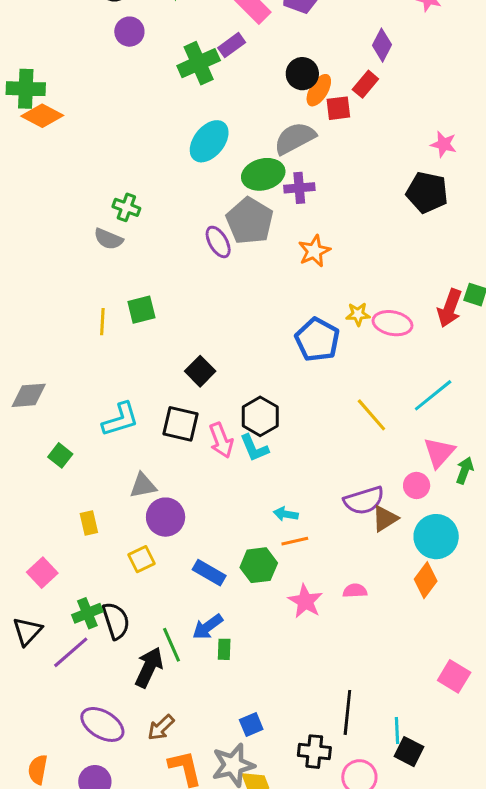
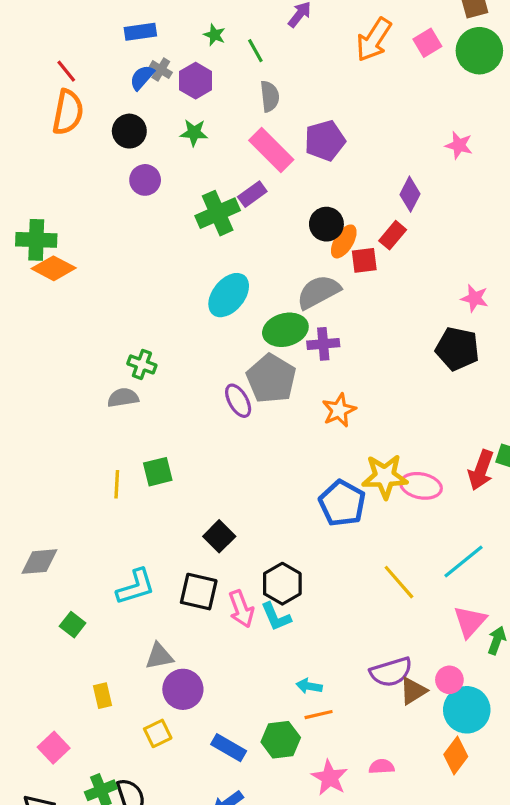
gray semicircle: (108, 239) -> (123, 398), turned 148
yellow star: (358, 314) -> (385, 476), size x1.8
pink circle: (417, 485) -> (449, 680), moved

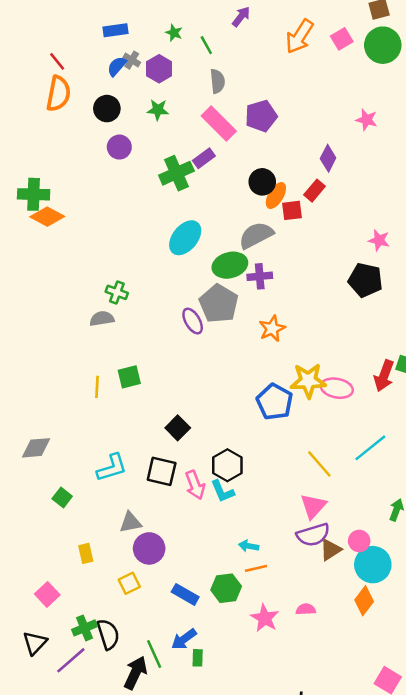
pink triangle: (470, 621) -> (313, 506), moved

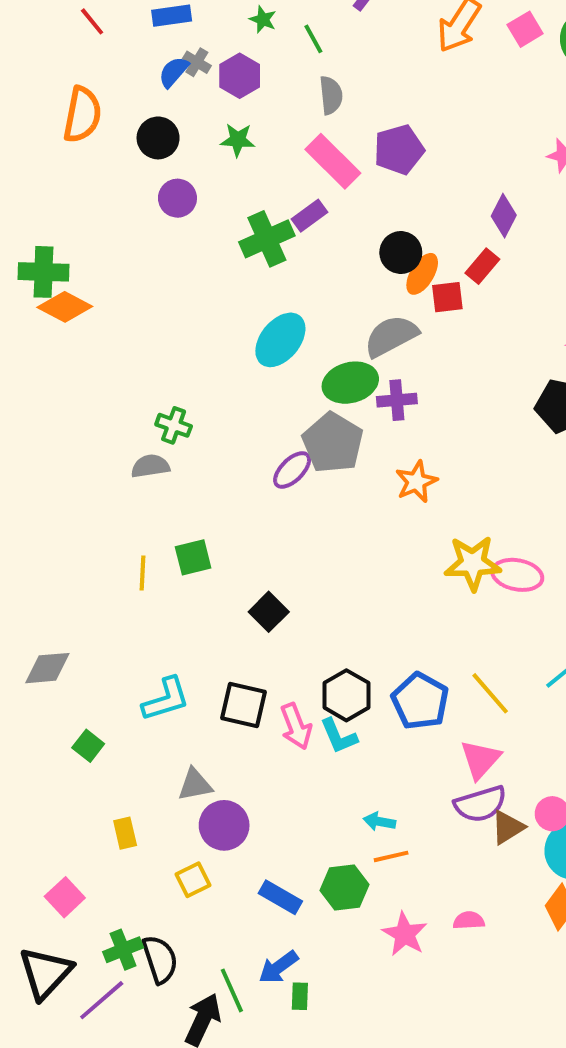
red line: (57, 61) -> (92, 21), moved
purple ellipse: (193, 321) -> (292, 470), turned 75
blue pentagon: (275, 402) -> (420, 701), moved
black square: (178, 428) -> (269, 612), moved
black triangle: (35, 643) -> (45, 973), size x1.4

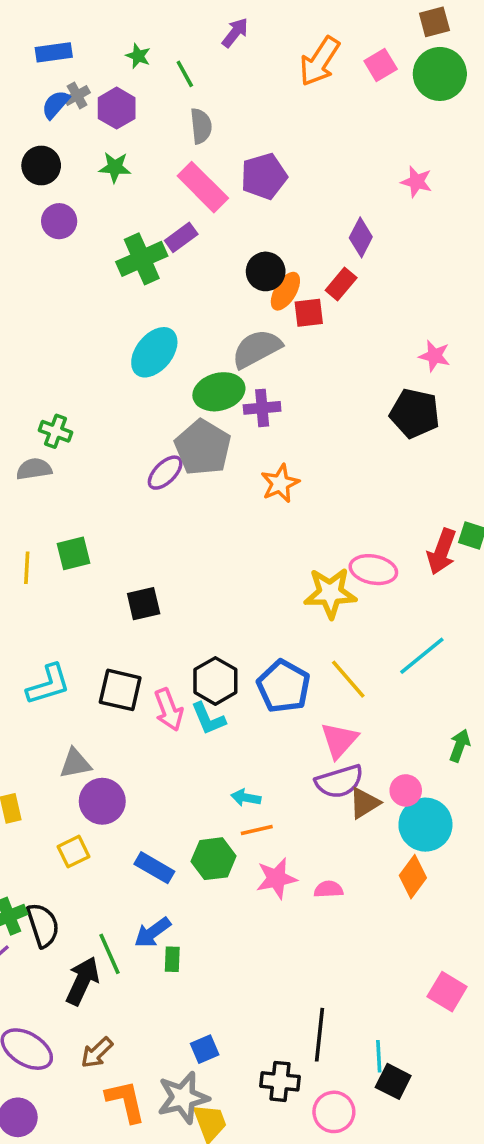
gray cross: (197, 62) -> (77, 95), turned 30
yellow star: (473, 563) -> (330, 593), moved
black square: (269, 612) -> (144, 604), turned 32
pink star: (405, 934) -> (276, 878), moved, turned 30

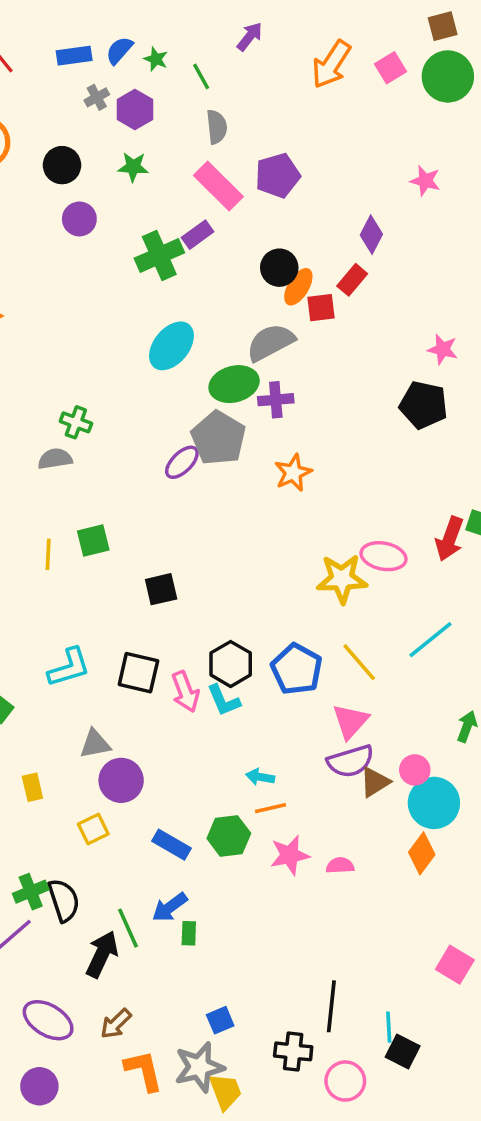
blue semicircle: (56, 104) -> (119, 50), moved

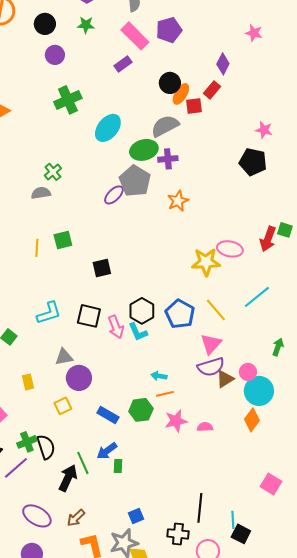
green cross: (159, 255) -> (68, 100), moved
green cross: (76, 422) -> (53, 172), turned 30

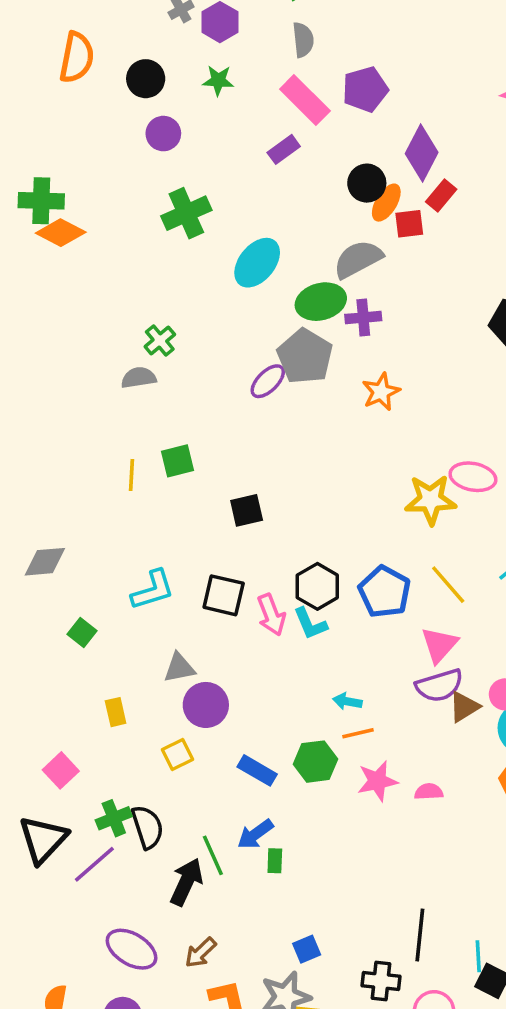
purple diamond: (223, 64) -> (422, 153), moved, size x1.4

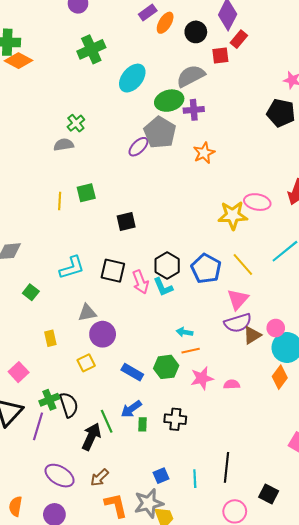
orange ellipse: (386, 203) -> (165, 23), moved
purple line: (94, 864) -> (38, 426), turned -32
cyan line: (478, 956) -> (195, 479), moved
black cross: (381, 981) -> (175, 419), moved

